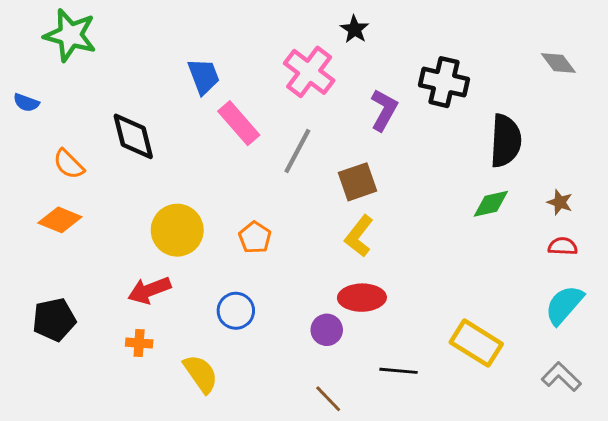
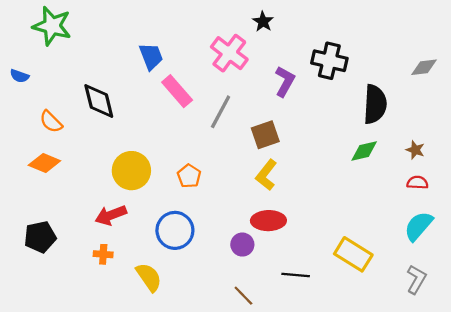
gray diamond: (558, 63) -> (424, 67), moved, turned -60
blue circle: (236, 311) -> (175, 230), size x1.4
gray L-shape: (561, 377) -> (416, 279), turned 76

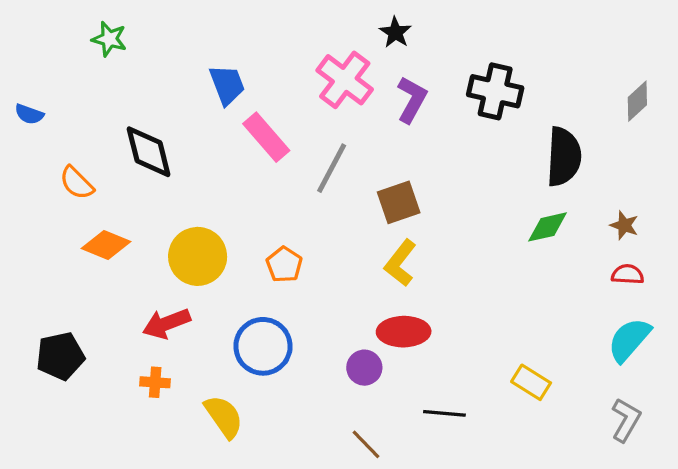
green star: (52, 26) -> (109, 39), moved, size x0.6
gray diamond: (424, 67) -> (637, 101), turned -36
purple L-shape: (285, 81) -> (412, 99), moved
orange diamond: (44, 163) -> (106, 245), moved
yellow rectangle: (353, 254) -> (531, 382), size x0.7

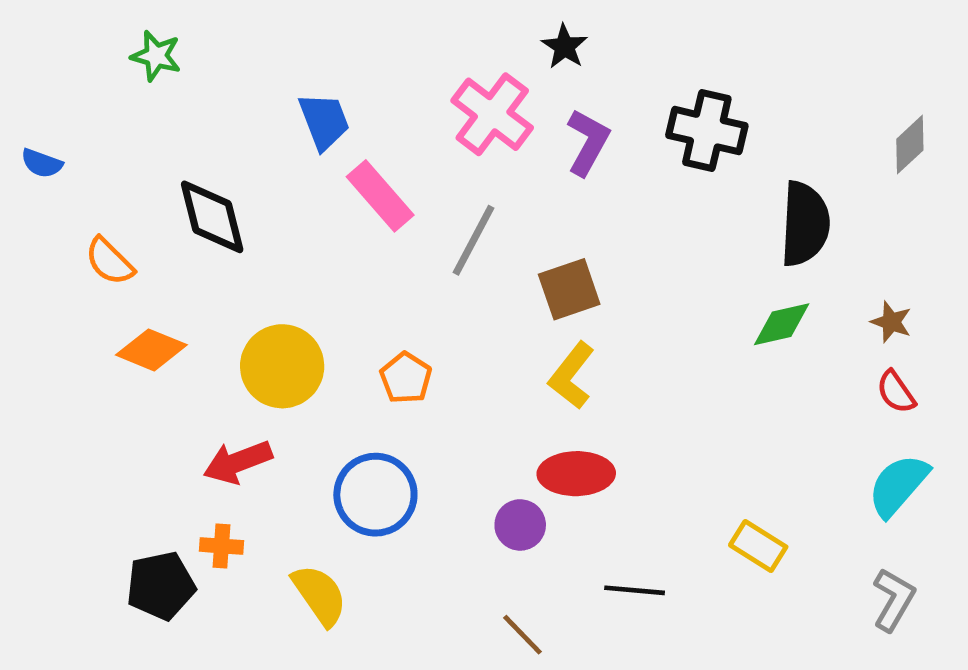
red semicircle: (628, 274) -> (896, 392), turned -128
black pentagon: (60, 356) -> (161, 586), moved

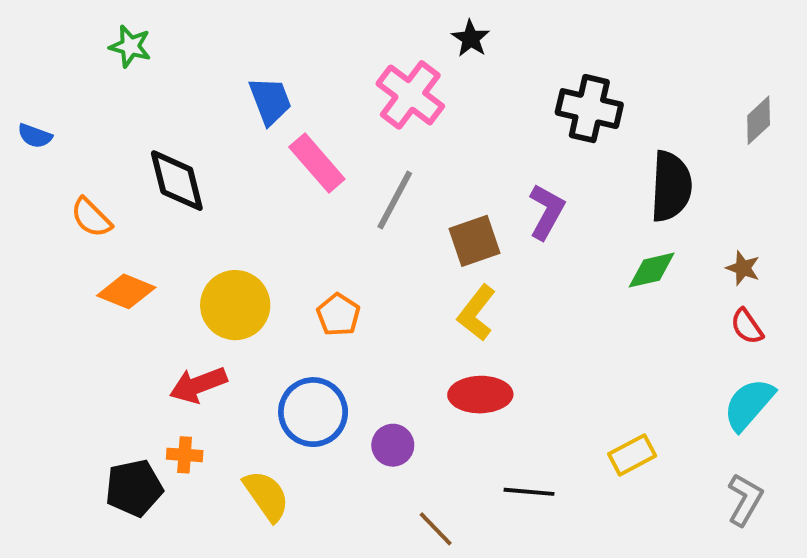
purple L-shape: (588, 142) -> (547, 212), moved
purple circle: (520, 525) -> (393, 445), moved
yellow rectangle: (758, 546) -> (632, 455), turned -60

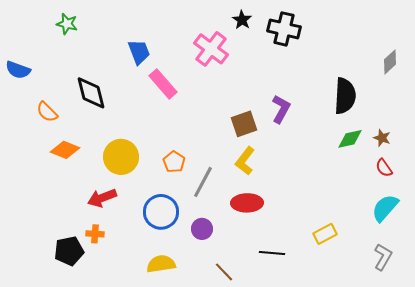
black cross: (589, 109) -> (284, 29), moved
blue semicircle: (35, 136) -> (18, 70), size x1.4
gray line: (395, 200) -> (203, 182), moved
green diamond: (652, 270) -> (350, 139), moved
yellow semicircle: (266, 496) -> (161, 264), moved, turned -64

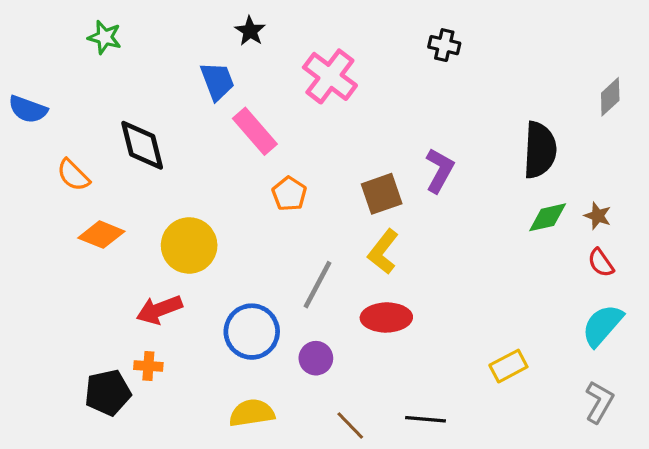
black star: (242, 20) -> (250, 31), moved
black cross: (284, 29) -> (444, 45), size x0.6
orange pentagon: (174, 162) -> (289, 194), moved
black line: (272, 253) -> (425, 419), moved

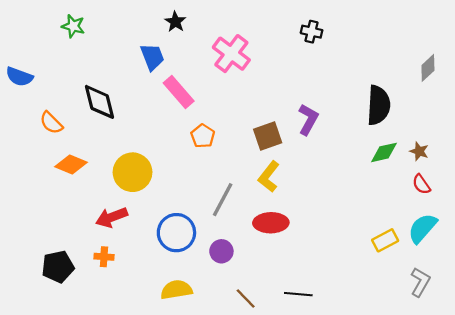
yellow rectangle: (508, 366) -> (385, 240), moved
black pentagon: (108, 393) -> (58, 267), moved

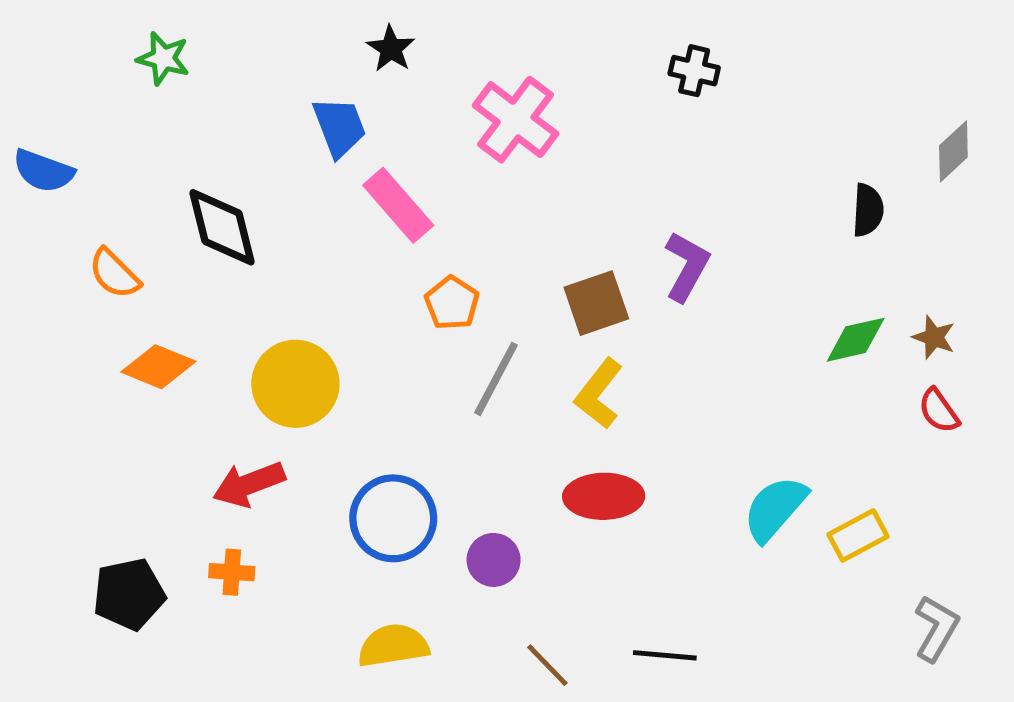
black semicircle: (379, 105) -> (868, 210), moved, size x0.6
gray line: (223, 200) -> (496, 379), moved
cyan semicircle: (422, 228) -> (775, 509), moved

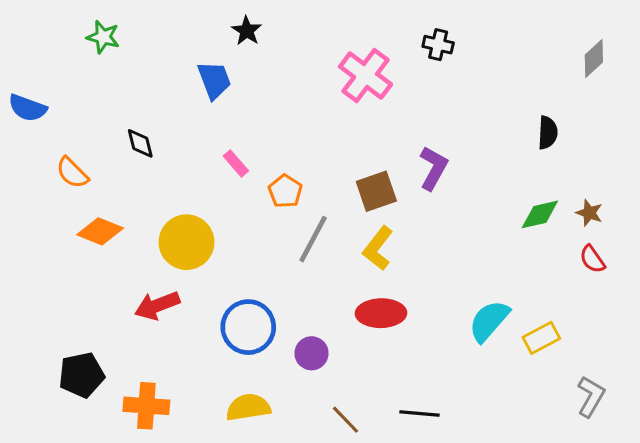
pink cross: (516, 120) -> (366, 76), moved
gray diamond: (953, 151) -> (594, 59), moved
pink rectangle: (398, 205) -> (236, 163), moved, size x0.6
black diamond: (222, 227) -> (140, 143), size x0.6
orange cross: (232, 572) -> (146, 406), moved, size x1.6

